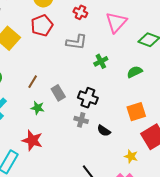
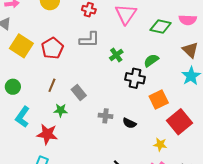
red pentagon: (42, 25) -> (52, 48), moved
black cross: (88, 98) -> (135, 78), moved
red star: (32, 140) -> (47, 134), moved

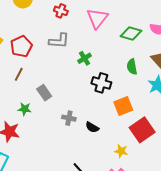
green semicircle: (151, 60) -> (132, 67), moved, turned -70
brown line: (52, 85) -> (19, 74), moved

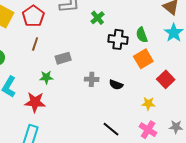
green semicircle: (132, 67) -> (142, 35), moved
gray rectangle: (44, 93) -> (63, 58), turned -63
red square: (142, 130) -> (166, 79), size x0.7

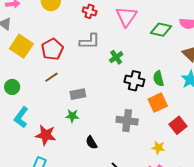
brown line: (35, 44) -> (51, 77), turned 32
green star: (46, 77) -> (72, 116), moved
gray cross: (92, 79) -> (127, 121), moved, size x1.5
black semicircle: (116, 85) -> (91, 142), moved, turned 32

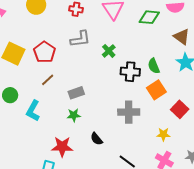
cyan L-shape: (21, 117) -> (33, 111), moved
red star: (46, 135) -> (62, 147), moved

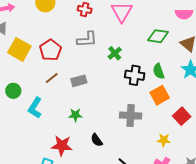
green diamond: (149, 17) -> (158, 36), moved
gray rectangle: (76, 93) -> (79, 81), moved

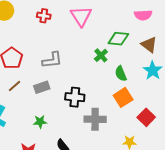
gray L-shape: (87, 39) -> (52, 60), moved
green cross: (115, 53) -> (101, 55), moved
black cross: (135, 75) -> (75, 97), moved

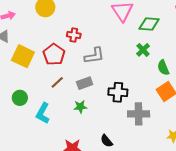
red cross: (44, 16) -> (74, 35), moved
green diamond: (118, 39) -> (149, 24), moved
green star: (40, 122) -> (80, 107), moved

